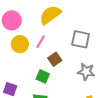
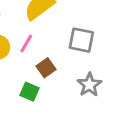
gray star: (86, 72) -> (89, 85), turned 30

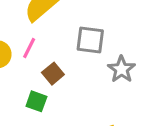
gray star: (89, 85) -> (121, 69), moved

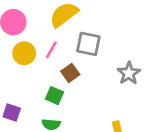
gray square: (90, 40) -> (88, 44), moved

